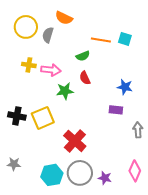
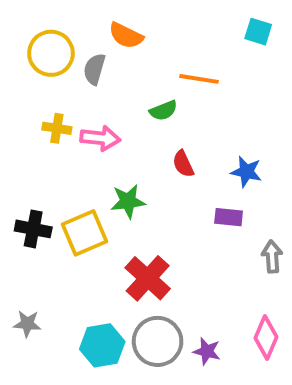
cyan square: (125, 39) -> (258, 32), moved
red semicircle: (85, 78) -> (183, 164), moved
green star: (65, 91) -> (128, 201), moved

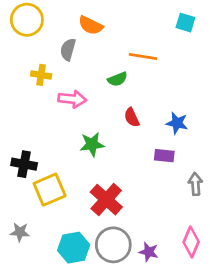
yellow circle: (51, 53) -> (27, 20), moved
yellow cross: (57, 128) -> (41, 75), moved
yellow square: (85, 233) -> (50, 190), moved

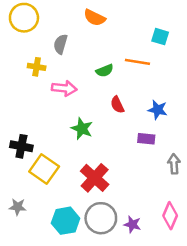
cyan square: (185, 23) -> (160, 37), moved
orange semicircle: (91, 25) -> (95, 18), moved
orange line: (143, 57) -> (137, 62), moved
green star: (92, 144) -> (82, 129), turned 30
yellow square: (50, 190) -> (44, 169), turned -32

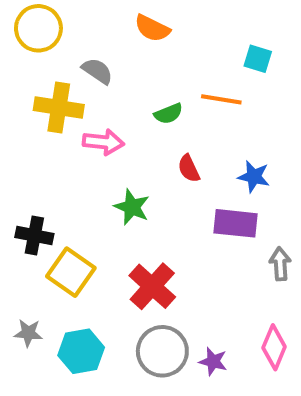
gray semicircle: (61, 44) -> (97, 71), turned 108
yellow cross: (37, 67) -> (59, 108), size x1.6
purple rectangle: (146, 139) -> (235, 223), size x1.5
cyan hexagon: (66, 221) -> (81, 351), moved

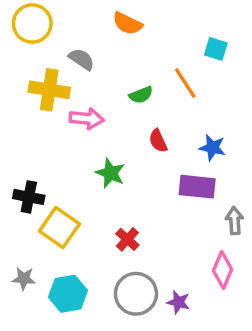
orange line: (221, 99) -> (185, 83), turned 48
red cross: (152, 286) -> (127, 239), size x0.6
pink diamond: (274, 347) -> (223, 270), moved

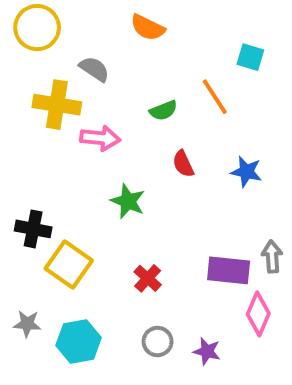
purple rectangle: (197, 187) -> (229, 270), moved
gray circle: (136, 294) -> (158, 342), size x0.6

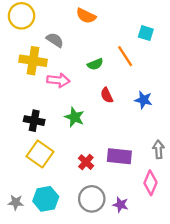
black cross: (33, 229) -> (34, 121), moved
purple rectangle: (229, 270) -> (119, 156), moved
gray star: (27, 324) -> (16, 202), moved
gray circle: (158, 342) -> (92, 199), size x1.5

